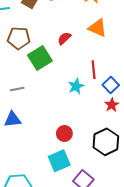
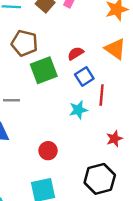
blue square: (111, 85) -> (84, 77), moved
red circle: (64, 133) -> (48, 151), moved

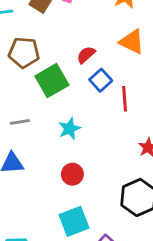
cyan star: (78, 110) -> (69, 129), moved

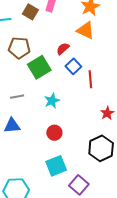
orange triangle: (132, 42) -> (86, 30), moved

